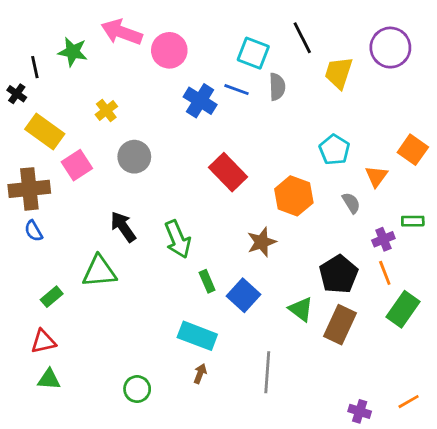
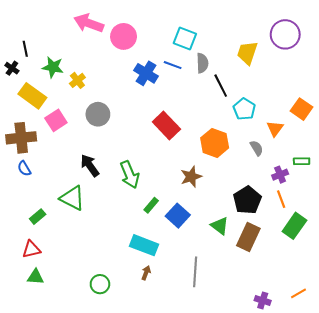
black line: (302, 38) -> (221, 86), moved
green star: (73, 52) -> (53, 67), moved
green triangle: (99, 271) -> (72, 198), turned 32
green rectangle: (207, 281) -> (151, 205), turned 63

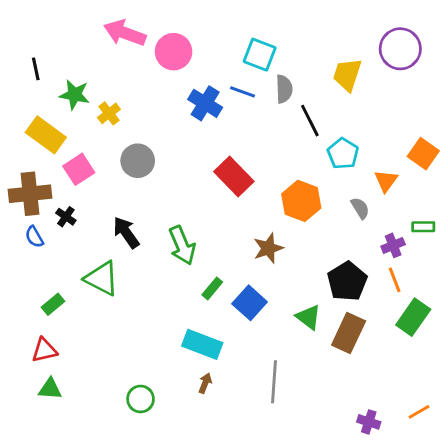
black cross: (12, 68) -> (66, 217), moved

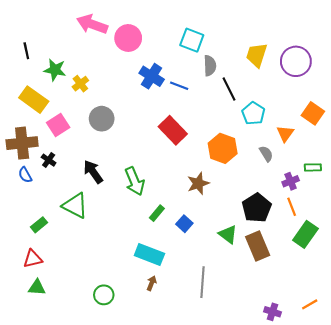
purple circle: (400, 49) -> (296, 61), moved
blue line: (242, 92) -> (179, 86), moved
blue square: (250, 303) -> (184, 224), size x0.7
brown rectangle: (349, 333) -> (258, 246), turned -48

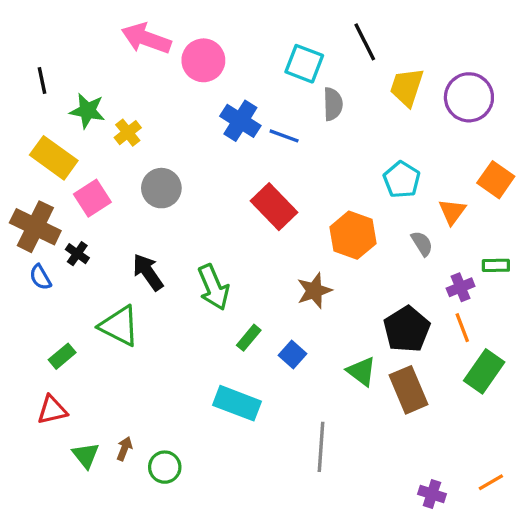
black line: (229, 89) -> (365, 42), moved
brown cross: (22, 143) -> (35, 227), turned 32
brown arrow: (152, 283) -> (124, 449), moved
green triangle: (37, 287) -> (86, 455), moved, turned 48

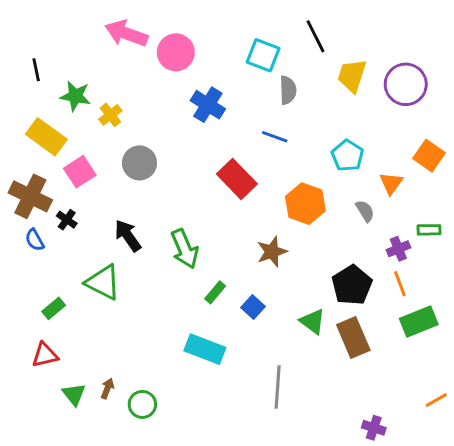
blue line: (284, 136) -> (275, 137), moved
green rectangle: (484, 371) -> (419, 322), turned 33
orange line: (491, 482) -> (436, 400), moved

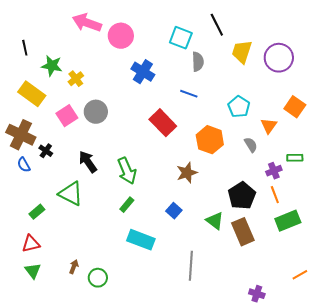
pink square: (80, 172) -> (67, 116), moved
green rectangle: (215, 292) -> (127, 205), moved
green triangle: (74, 394) -> (33, 271), moved

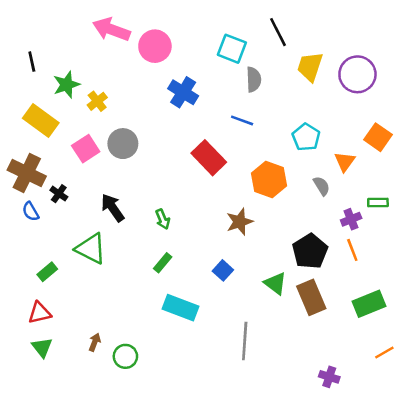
green star: (52, 66) -> (66, 85), turned -30
green arrow: (127, 171) -> (163, 219), size x0.6
green rectangle: (288, 221) -> (369, 304), moved

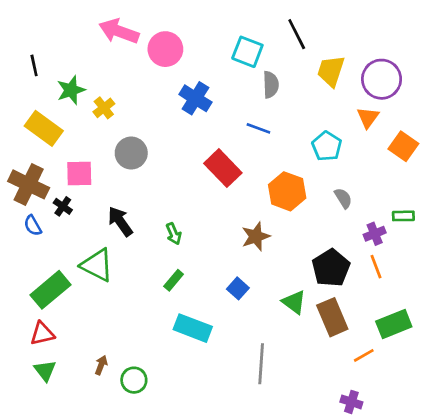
pink square: (86, 149) -> (79, 174), moved, turned 32
orange triangle: (345, 162) -> (368, 117), moved
green rectangle: (47, 272) -> (50, 290), size x1.8
orange line: (384, 352) -> (364, 355), moved

